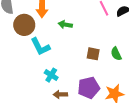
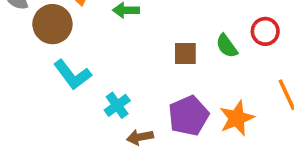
cyan L-shape: (40, 47) -> (72, 75), moved
cyan cross: (51, 75) -> (117, 105), turned 32

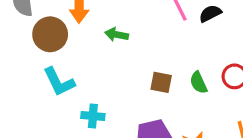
cyan cross: (117, 105) -> (93, 116), turned 30

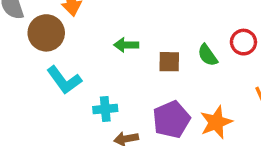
green arrow: (117, 35) -> (126, 45), moved

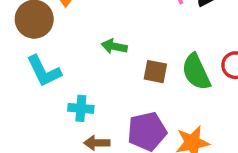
green semicircle: (208, 55) -> (196, 72), size x1.5

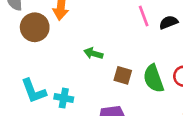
cyan L-shape: (44, 71) -> (34, 91), moved

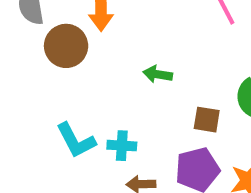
brown square: (123, 75) -> (207, 120), moved

